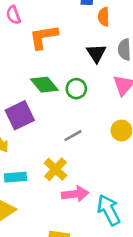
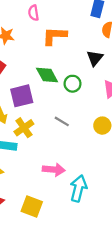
gray line: (73, 136) -> (62, 121), turned 49
yellow cross: (56, 169) -> (24, 128), moved
cyan arrow: (109, 210) -> (78, 188), turned 30

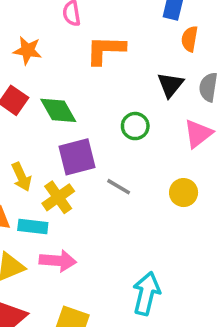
green diamond: (47, 75) -> (58, 110), moved
purple square: (22, 96) -> (77, 157), moved
pink arrow: (54, 170) -> (58, 261), moved

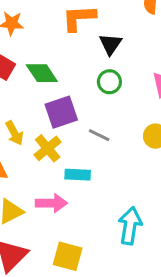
black triangle: (170, 85) -> (111, 44), moved
cyan rectangle: (33, 227) -> (78, 175), moved

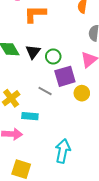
black triangle: (111, 44) -> (33, 52), moved
purple square: (61, 112) -> (65, 76), moved

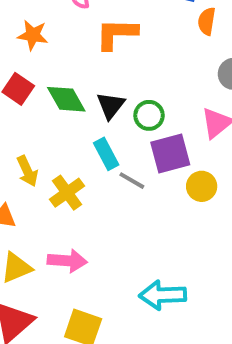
cyan rectangle: (30, 116) -> (106, 154), moved, turned 56
cyan arrow: (63, 151) -> (163, 295), turned -105

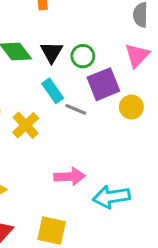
pink arrow: (67, 261) -> (70, 177), moved

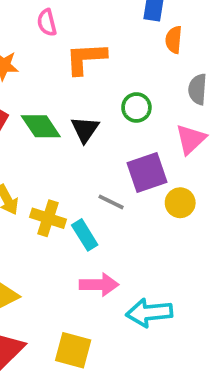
green circle: (83, 56) -> (136, 107), moved
cyan rectangle: (53, 91) -> (85, 235), moved
yellow cross: (26, 125) -> (48, 218), turned -32

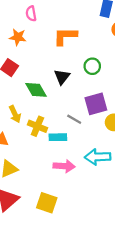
pink semicircle: (47, 23) -> (31, 14), moved
green diamond: (41, 126) -> (36, 90), moved
cyan rectangle: (85, 235) -> (58, 137), turned -63
cyan arrow: (149, 313) -> (98, 157), moved

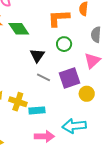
orange L-shape: (65, 36) -> (59, 18), moved
green diamond: (36, 90) -> (19, 29), moved
gray line: (74, 119) -> (43, 77), moved

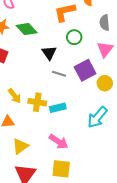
cyan arrow: (74, 126) -> (97, 117), turned -35
pink arrow: (44, 136) -> (59, 142), moved, turned 42

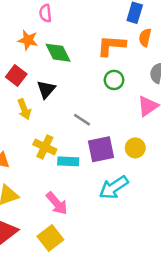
black triangle: (49, 53) -> (46, 89), moved
purple square: (85, 70) -> (101, 149), moved
yellow arrow: (15, 96) -> (24, 109), moved
yellow square: (61, 169) -> (50, 238), turned 30

